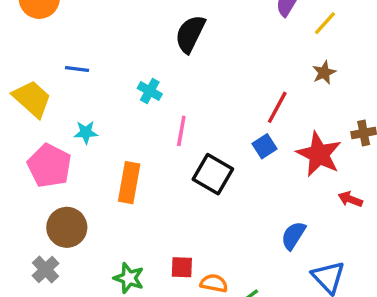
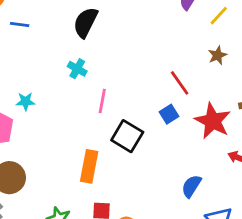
black semicircle: (190, 34) -> (86, 22), moved
blue line: (77, 69) -> (20, 24), moved
red line: (277, 107) -> (180, 83), turned -64
orange rectangle: (129, 183) -> (89, 166), moved

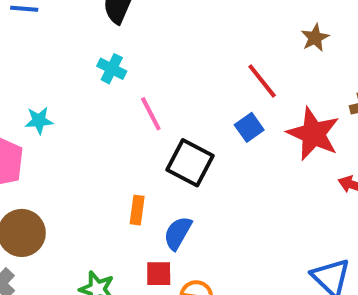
pink line: (102, 101) -> (151, 114), turned -35
orange rectangle: (89, 166) -> (137, 210), size x0.6
blue semicircle: (191, 186) -> (178, 233), moved

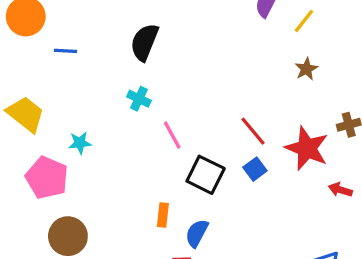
red line: (262, 81) -> (253, 131), moved
blue square: (249, 127) -> (255, 169), moved

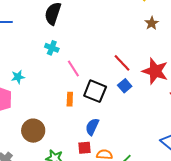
orange rectangle: (163, 215) -> (70, 99), moved
brown circle: (68, 236) -> (33, 131), moved

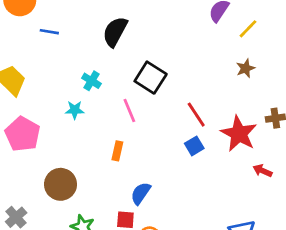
cyan cross: (52, 48) -> (91, 81), moved
cyan star: (18, 77) -> (75, 110), moved
black square: (95, 91) -> (151, 78), moved

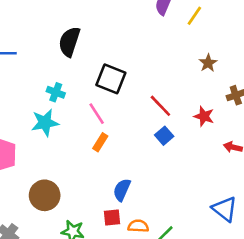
brown star: (246, 68) -> (208, 63), moved
cyan star: (75, 110) -> (45, 123), size x1.5
red star: (239, 134) -> (204, 116), size x0.6
orange rectangle: (117, 151) -> (100, 142), moved, turned 30

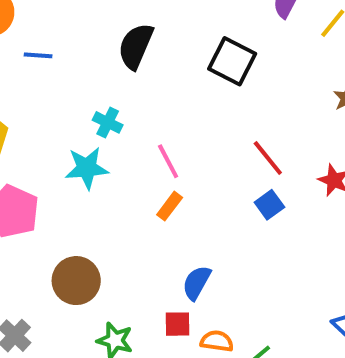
black square: (111, 79) -> (232, 61), moved

